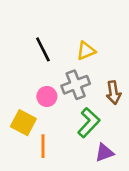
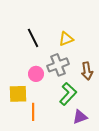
yellow square: (23, 123) -> (18, 94), turned -30

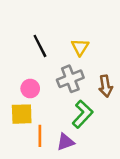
yellow triangle: (66, 39) -> (80, 47), turned -35
pink circle: (36, 74) -> (30, 89), moved
purple triangle: (80, 117) -> (65, 142), moved

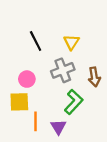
purple triangle: (65, 142) -> (58, 127), turned -42

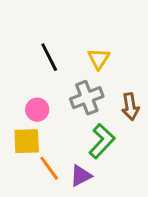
orange line: (36, 121) -> (49, 168), turned -36
purple triangle: (58, 127) -> (81, 176), turned 35

